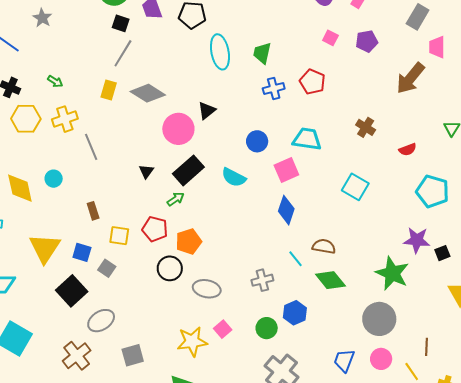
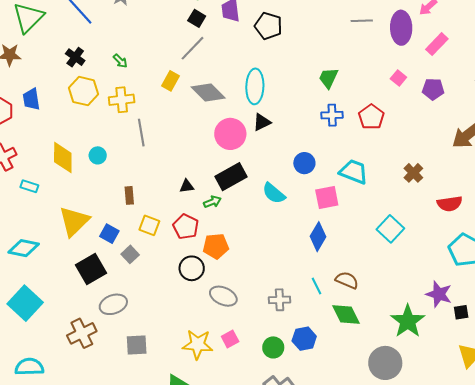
cyan ellipse: (220, 52) -> (255, 86), moved
red semicircle: (408, 149) -> (450, 204), size x1.4
black triangle: (146, 171) -> (187, 186), moved, turned 35

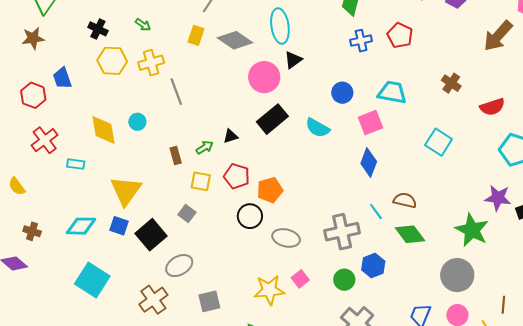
green arrow: (212, 202) -> (205, 147), moved
blue square: (109, 234) -> (119, 226), moved
gray cross: (280, 300) -> (342, 232), size x1.6

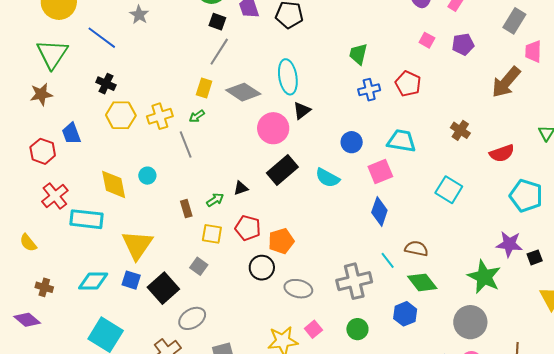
green arrow: (143, 25) -> (197, 116), moved, turned 112
cyan rectangle: (76, 164) -> (86, 219), size x1.8
blue hexagon: (373, 266) -> (405, 314), moved

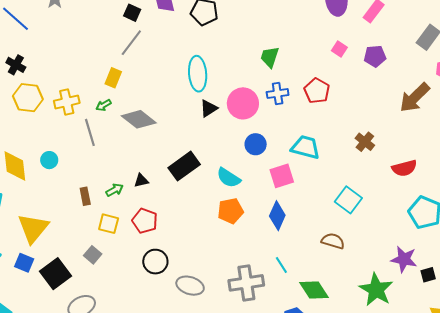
gray diamond: (243, 92) -> (139, 119), moved
pink circle: (273, 128) -> (243, 103), moved
orange pentagon: (281, 241) -> (231, 211), moved
brown semicircle: (416, 249) -> (333, 241), moved

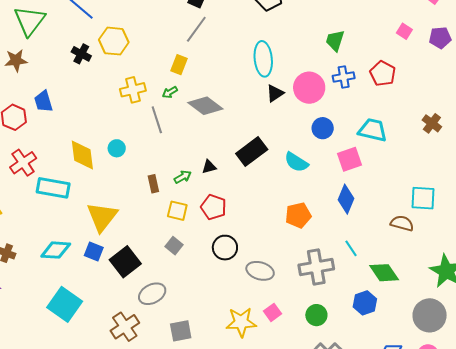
yellow hexagon: (28, 98) -> (114, 41), moved
cyan square: (348, 200) -> (423, 198), moved, turned -32
orange pentagon: (231, 211) -> (298, 215), moved
gray square: (93, 255) -> (174, 246), moved

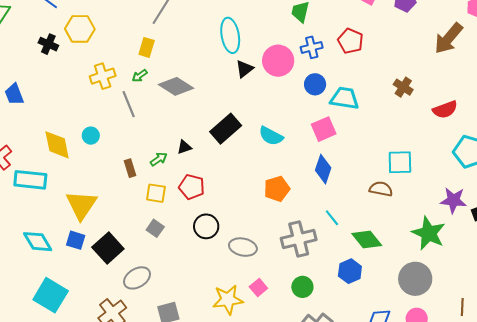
blue circle: (323, 128) -> (315, 84), moved
cyan diamond: (56, 250) -> (38, 242), turned 60

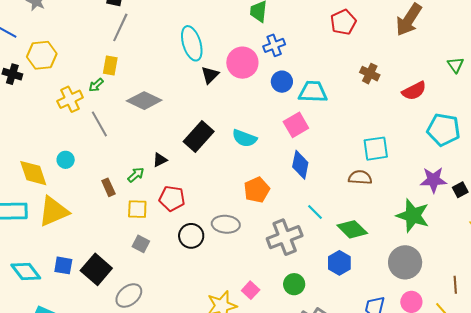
red pentagon: (350, 41) -> (343, 22), moved, turned 30
green arrow: (140, 76) -> (96, 85), moved
yellow triangle: (81, 205) -> (54, 211), moved, turned 40
gray ellipse: (243, 247) -> (226, 224), moved

